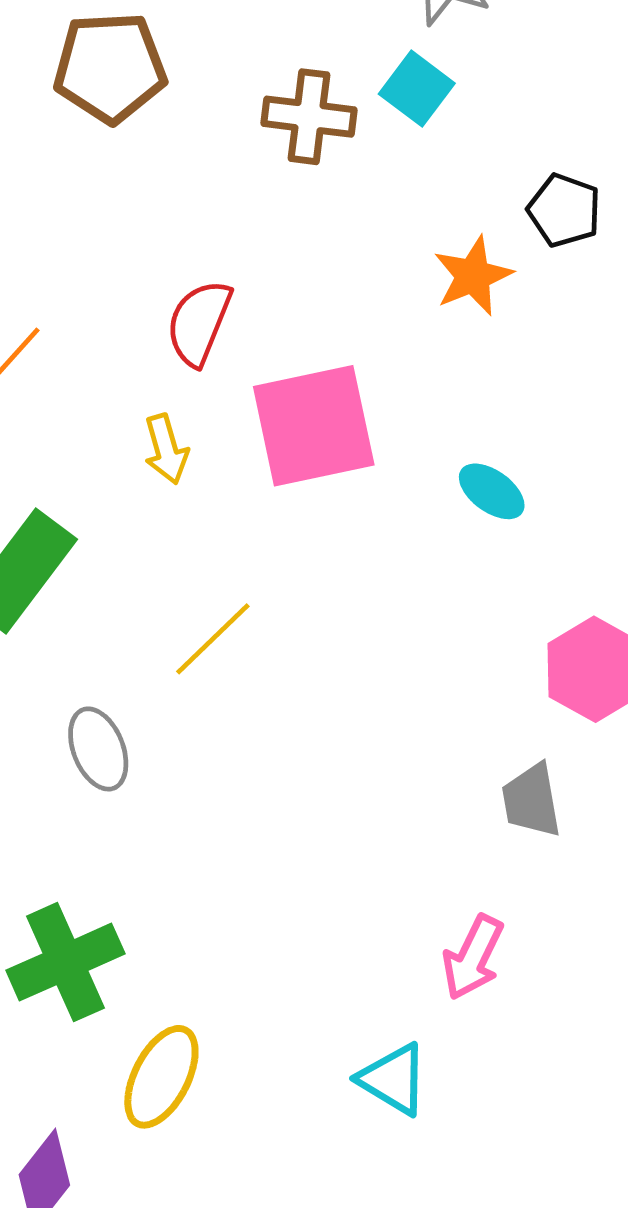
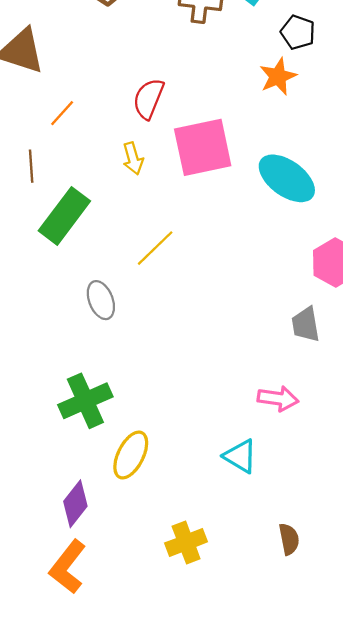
black pentagon: (564, 210) -> (298, 32), moved
cyan ellipse: (492, 491) -> (287, 178), size x1.8
pink arrow: (473, 957) -> (278, 399), turned -108

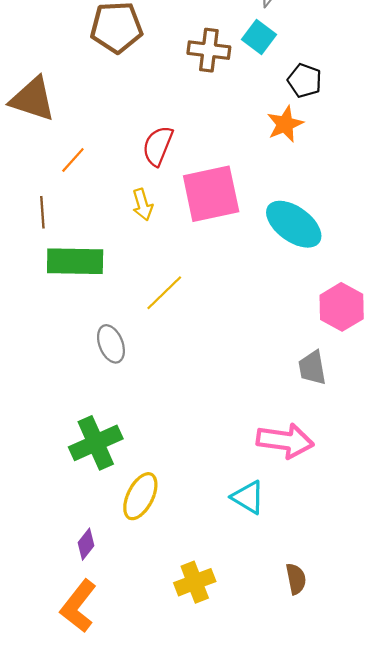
green rectangle: (64, 216) -> (75, 261), turned 54
pink arrow: (278, 399) -> (285, 441), size x1.4
purple diamond: (75, 504) -> (86, 544), size x0.7

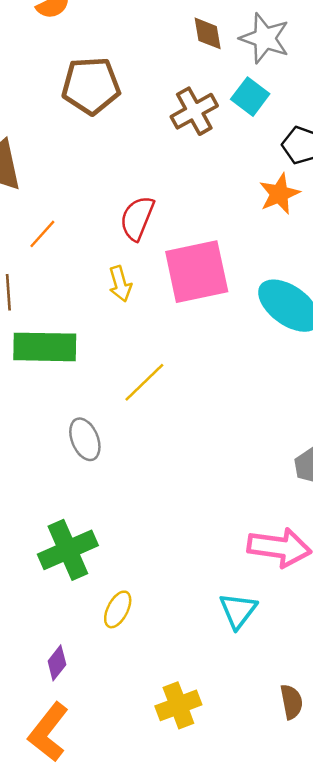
brown cross: (209, 50) -> (194, 111), turned -36
yellow ellipse: (140, 496) -> (118, 609), size x0.7
cyan triangle: (248, 497) -> (238, 611), turned 36

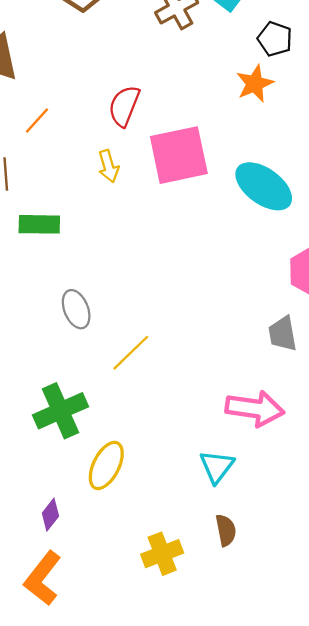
green rectangle: (45, 347) -> (39, 224), size x0.7
yellow line: (144, 382) -> (131, 353), moved
yellow ellipse: (118, 609) -> (106, 465), size x1.4
brown semicircle: (291, 702) -> (226, 530), moved

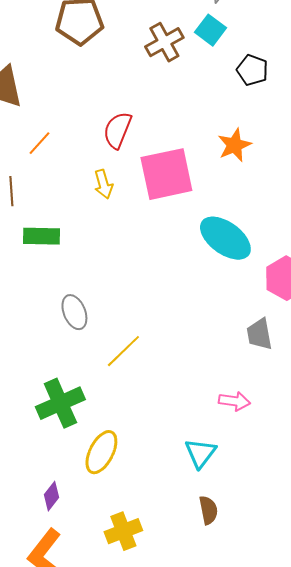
orange star: (255, 84) -> (234, 145), moved
cyan ellipse: (264, 186) -> (225, 238), moved
pink arrow: (255, 409) -> (234, 401), size x0.6
yellow cross: (162, 554) -> (123, 531), moved

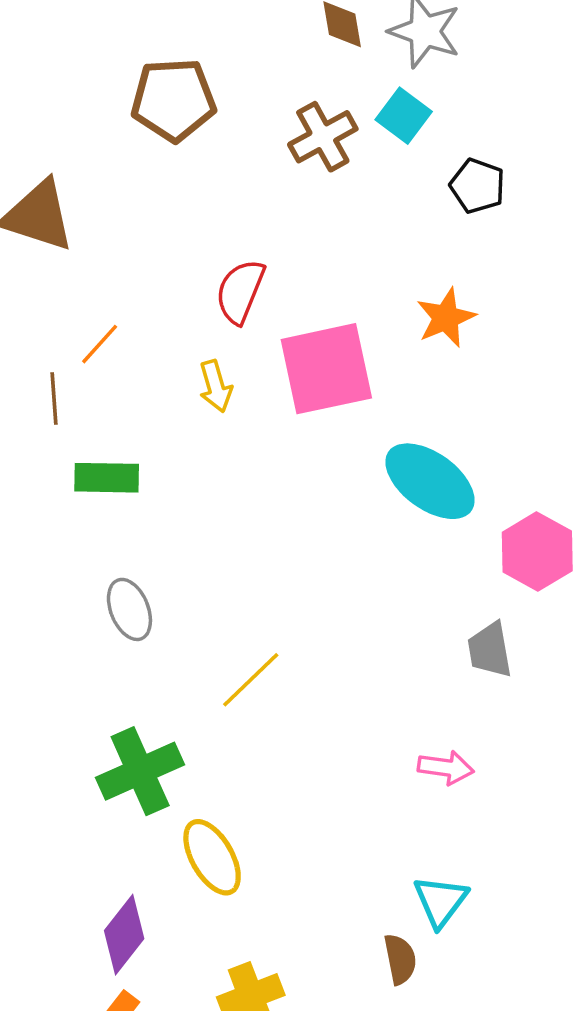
orange line: (39, 143) -> (100, 344), moved
gray ellipse: (74, 312) -> (129, 609), moved
yellow ellipse: (101, 452) -> (212, 857), turned -57
cyan triangle: (200, 453) -> (441, 901), moved
purple diamond: (51, 496) -> (124, 935), size x1.5

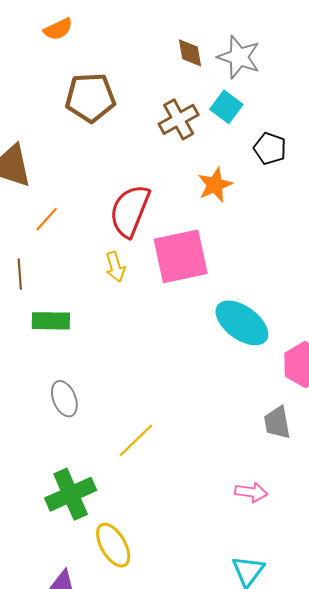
red semicircle: (240, 291) -> (130, 211), size x1.4
orange star: (446, 318) -> (215, 185), moved
orange line: (100, 344) -> (47, 219), moved

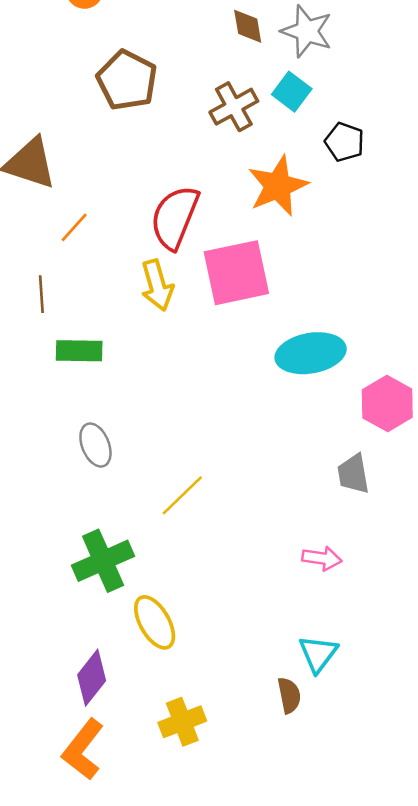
brown pentagon: (90, 98) -> (127, 80), turned 30
orange star: (215, 185) -> (278, 186), size x1.4
yellow arrow: (115, 267) -> (157, 285), size x1.4
cyan ellipse: (242, 323) -> (311, 353), turned -46

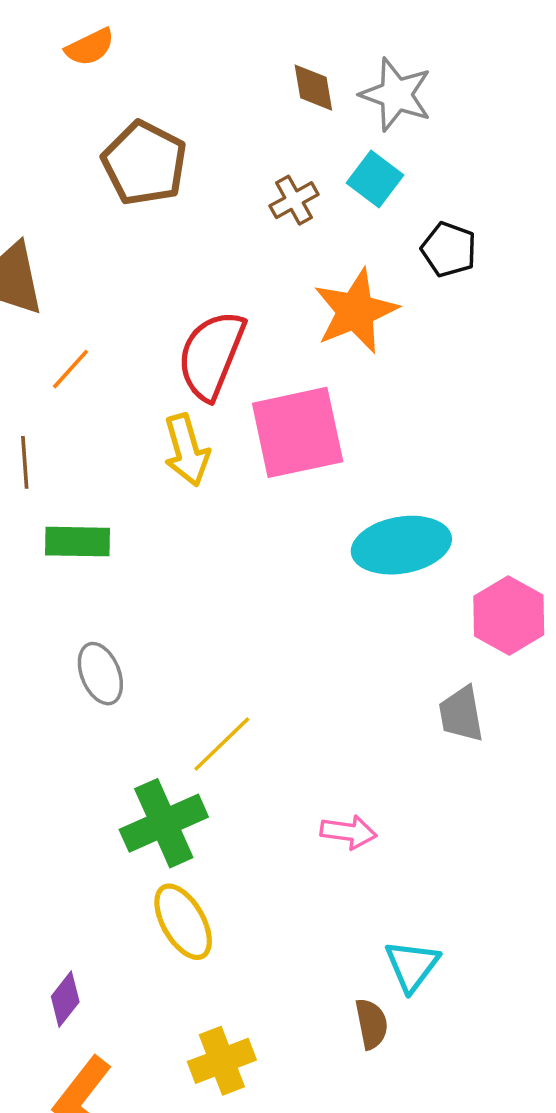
brown cross: (234, 107) -> (294, 200), size x0.7
pink arrow: (322, 558) -> (349, 832), moved
green cross: (103, 561) -> (164, 823), moved
purple diamond: (92, 678) -> (65, 999), moved, size x0.7

